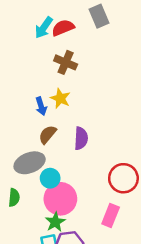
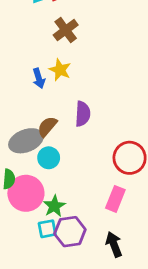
brown cross: (66, 62) -> (66, 30), turned 30
brown semicircle: (48, 134) -> (47, 127), moved
pink circle: (60, 199) -> (26, 193), moved

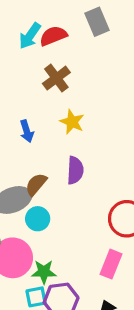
yellow star: (60, 70) -> (72, 122), moved
green star: (54, 206) -> (44, 272), turned 30

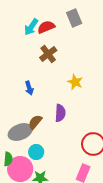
yellow star: (72, 122) -> (75, 82), moved
cyan circle: (38, 219) -> (36, 152), moved

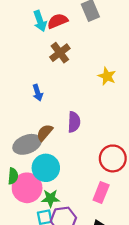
cyan arrow: (31, 27) -> (40, 21), turned -54
yellow star: (75, 82) -> (107, 76), moved
cyan circle: (36, 152) -> (46, 168), size x1.5

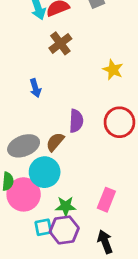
brown semicircle: (45, 133) -> (55, 142), moved
red circle: (113, 158) -> (119, 122), moved
green star: (51, 198) -> (66, 206), moved

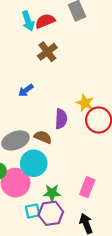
yellow star: (113, 70) -> (85, 103), moved
blue arrow: (35, 88) -> (26, 90), turned 70
brown semicircle: (55, 142) -> (43, 137), turned 72

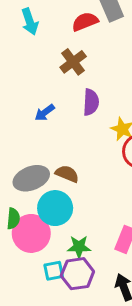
cyan arrow: (28, 21) -> (30, 22), moved
red semicircle: (45, 21) -> (85, 22), moved
purple semicircle: (61, 119) -> (91, 102), moved

